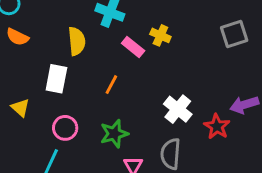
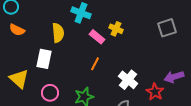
orange line: (111, 85) -> (95, 64), moved
yellow triangle: (20, 108) -> (19, 79), size x1.5

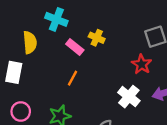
white cross: (128, 80) -> (129, 97), moved
red star: (155, 92) -> (142, 64), moved

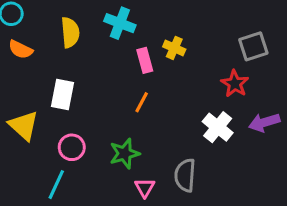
yellow semicircle: (30, 42) -> (70, 32), moved
pink rectangle: (75, 47) -> (145, 60), turned 36

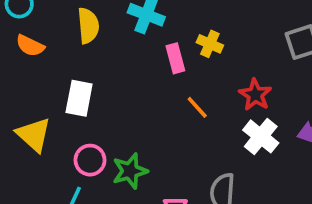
red star: (235, 84) -> (255, 95), moved
orange line: (142, 102) -> (197, 107), moved, turned -70
green star: (125, 154) -> (130, 171), moved

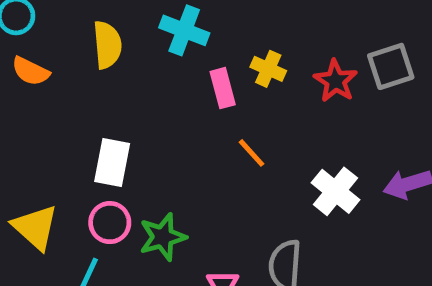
red star: (255, 95) -> (336, 81), moved
white rectangle: (79, 98) -> (112, 163), moved
yellow triangle: (34, 135) -> (35, 227), moved

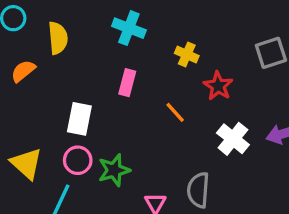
yellow semicircle: (107, 45) -> (58, 38), moved
orange semicircle: (31, 71) -> (23, 71), moved, turned 115
red star: (336, 81) -> (218, 86), moved
pink rectangle: (223, 88) -> (127, 83), moved, turned 30

